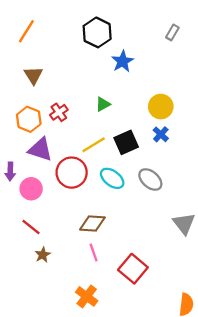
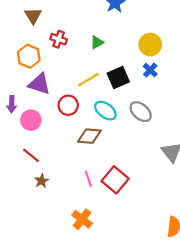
red cross: (59, 112) -> (59, 39), moved, turned -35
red circle: (72, 173) -> (68, 105), size x0.7
brown diamond: (92, 223) -> (89, 136), moved
red square: (133, 269) -> (115, 180), moved

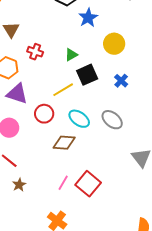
yellow circle: (150, 45) -> (114, 44), moved
black square: (118, 78) -> (87, 75), moved
pink line: (88, 179) -> (63, 183), turned 49

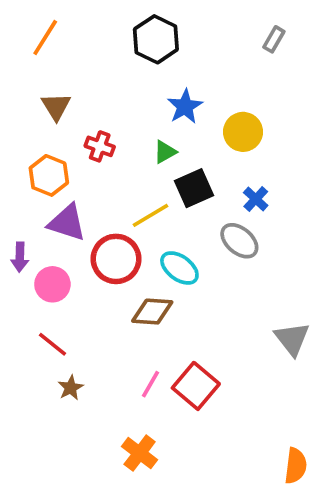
blue star: (88, 18) -> (185, 106), moved
red circle: (44, 114) -> (116, 259), size x1.4
gray ellipse: (112, 120) -> (239, 241), moved

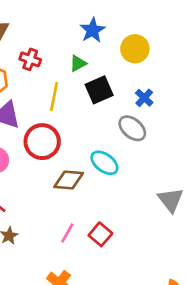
yellow line: (150, 215) -> (54, 96), moved, turned -48
cyan ellipse: (179, 268) -> (104, 163), moved
red square: (196, 386) -> (100, 234), size x0.7

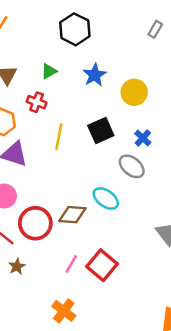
green triangle: (78, 63) -> (49, 71), moved
red circle: (42, 142) -> (35, 223), moved
red square: (100, 234) -> (102, 265), size x1.4

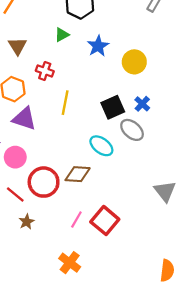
green triangle: (49, 71) -> (62, 35), moved
black square: (101, 131) -> (113, 107), moved
cyan ellipse: (106, 198) -> (101, 146), moved

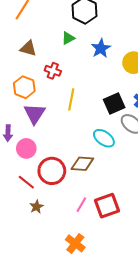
brown triangle: (18, 46) -> (28, 48), turned -42
purple triangle: (24, 119) -> (34, 114), turned 45
red square: (105, 221) -> (107, 206), turned 30

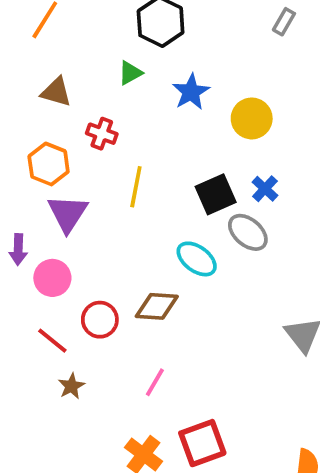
red circle: (52, 171) -> (100, 320), size x0.7
red square: (107, 206) -> (202, 443), moved

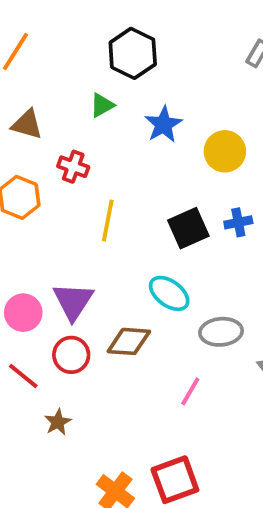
blue cross: (265, 189) -> (238, 222), turned 36
purple triangle: (68, 213) -> (73, 301), moved
gray ellipse: (248, 232) -> (221, 332), moved, turned -45
pink line: (155, 382) -> (190, 391), moved
brown star: (71, 386) -> (58, 422), moved

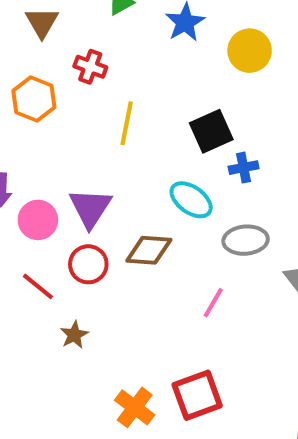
brown triangle: (27, 124) -> (42, 22), turned 44
blue cross: (238, 222) -> (244, 168), moved

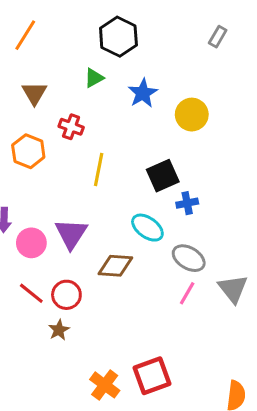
gray ellipse: (246, 240) -> (189, 258), turned 36
red circle: (88, 264) -> (66, 295), moved
pink line: (213, 303) -> (187, 293), moved

